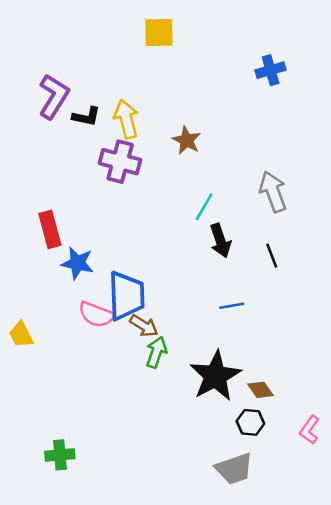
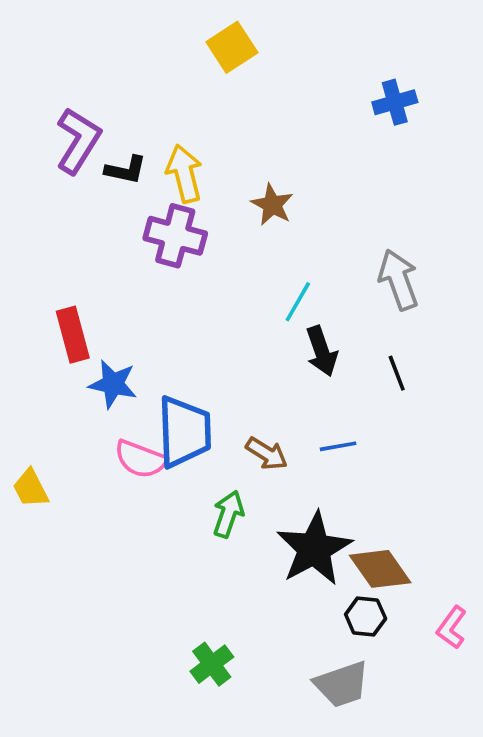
yellow square: (159, 32) -> (232, 47), turned -32
brown arrow: (144, 326) -> (267, 454), moved
brown diamond: (260, 390) -> (380, 569), size x1.6
green cross: (60, 455) -> (212, 664), moved, turned -32

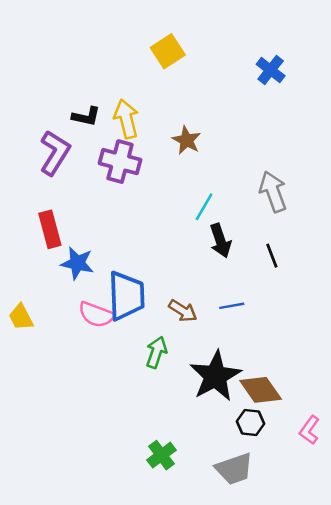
yellow square: (232, 47) -> (168, 51), moved
blue cross: (395, 102) -> (271, 70), turned -36
purple L-shape: (78, 141) -> (55, 153), moved
yellow trapezoid: (31, 488) -> (21, 317), moved
green cross: (212, 664) -> (161, 455), moved

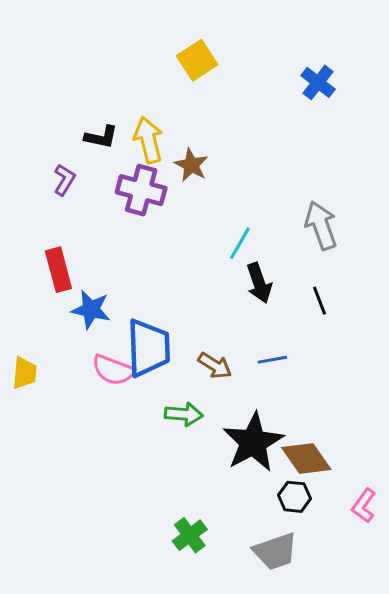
brown star: (187, 140) -> (191, 165), moved
purple L-shape: (55, 153) -> (64, 180), size x0.6
yellow trapezoid: (21, 317) -> (25, 373), turned -148
green arrow: (156, 352) -> (184, 414), turned 76

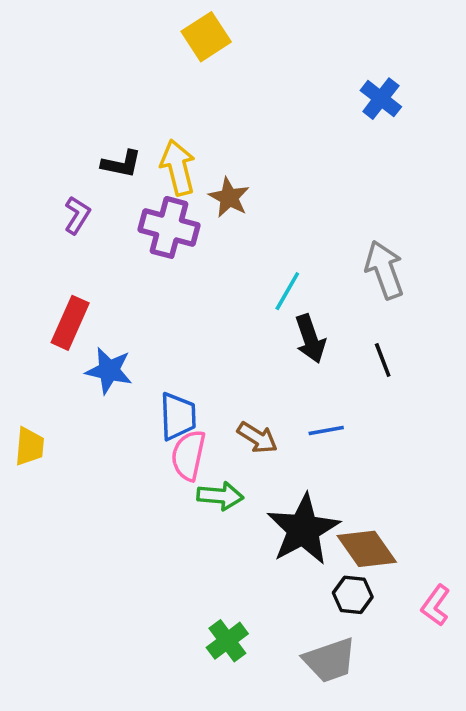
yellow square: (197, 60) -> (206, 37), moved
red rectangle: (58, 270) -> (70, 323), turned 39
blue trapezoid: (148, 348) -> (178, 416), size x0.7
pink semicircle: (113, 370) -> (188, 455), moved, turned 81

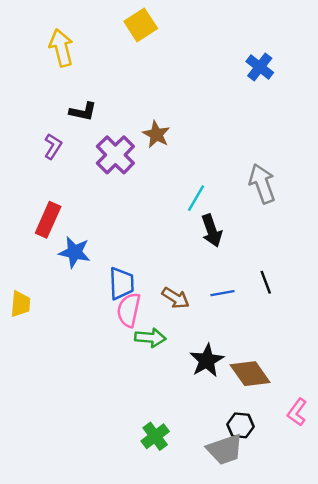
yellow arrow: (178, 167) -> (61, 48), moved
purple cross: (169, 227) -> (115, 155), turned 30
black line: (383, 360) -> (266, 282), moved
black star: (303, 529) -> (207, 360), size x0.7
black hexagon: (353, 595) -> (241, 425), moved

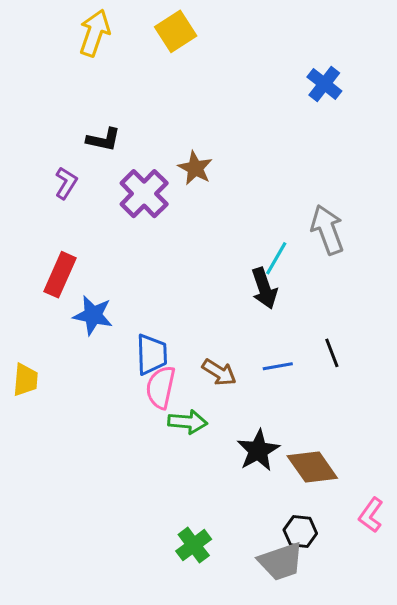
yellow arrow: (61, 48) -> (95, 33), moved, turned 33
cyan line: (196, 198) -> (276, 258), moved

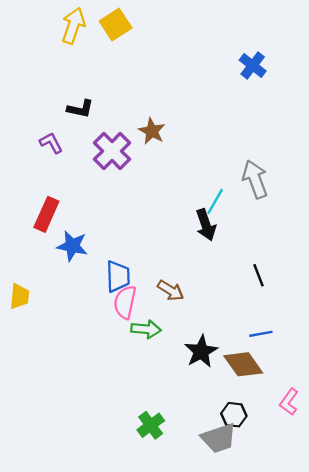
yellow square: (176, 31) -> (116, 24), moved
purple L-shape: (66, 183) -> (51, 143), turned -60
blue line: (278, 366) -> (261, 334), moved

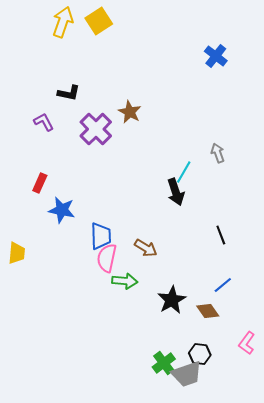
gray arrow: (255, 179) -> (218, 153), size x0.6
red rectangle: (46, 214) -> (40, 183), size x0.7
blue line: (261, 334) -> (223, 285), turned -30
brown diamond: (243, 364) -> (208, 311), size x0.7
green cross: (151, 425) -> (164, 363), moved

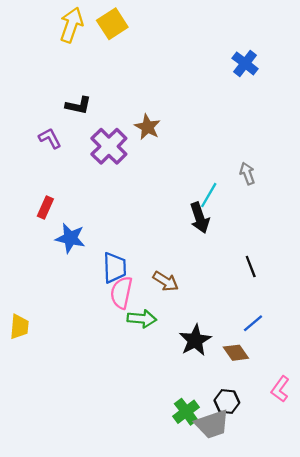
yellow trapezoid: (17, 253) -> (19, 327), moved

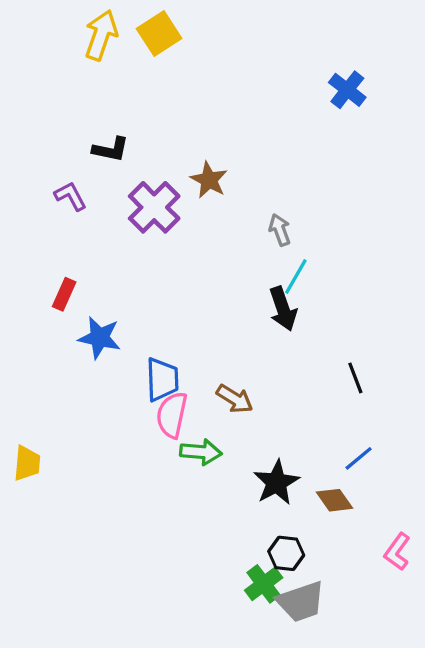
gray arrow: (247, 173) -> (280, 230), moved
black hexagon: (227, 401) -> (286, 553), moved

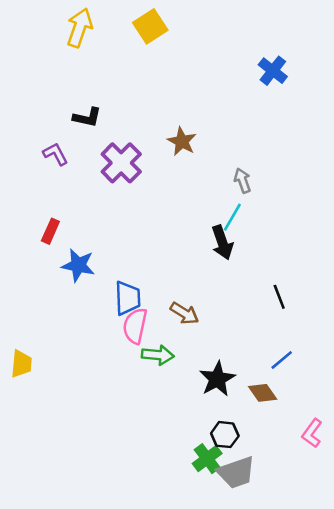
yellow square: (159, 34) -> (150, 26), moved
brown star: (209, 180) -> (182, 141), moved
gray arrow: (280, 230) -> (243, 181), moved

